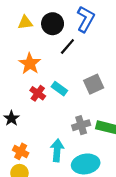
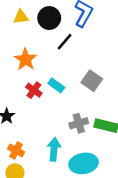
gray square: (94, 84) -> (92, 81), turned -30

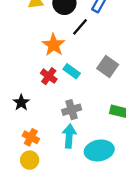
orange star: (26, 59) -> (54, 45), moved
gray cross: (79, 123) -> (72, 110), moved

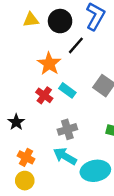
cyan arrow: (69, 136) -> (65, 156), turned -65

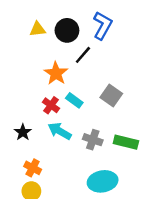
gray cross: (67, 129) -> (93, 140), moved, turned 36
cyan arrow: (65, 156) -> (60, 131), moved

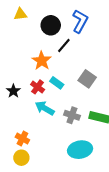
yellow triangle: (38, 29) -> (20, 14), moved
black star: (23, 132) -> (13, 91), moved

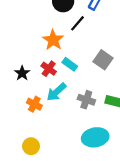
cyan arrow: (45, 108) -> (56, 92), turned -72
orange cross: (22, 138) -> (34, 104), moved

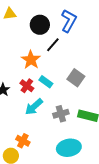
gray cross: (86, 100) -> (61, 114), turned -35
orange cross: (34, 104) -> (23, 141), moved

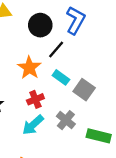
cyan rectangle: (46, 82) -> (61, 77), moved
red cross: (27, 86) -> (35, 99), moved, turned 32
gray cross: (61, 114) -> (66, 120), moved, turned -35

